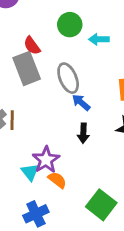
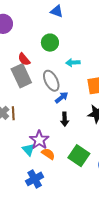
cyan arrow: (99, 39) -> (73, 63), moved
blue arrow: (81, 102) -> (62, 97), turned 104
green square: (101, 205) -> (79, 156), moved

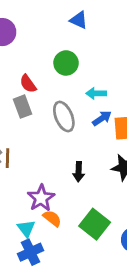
gray rectangle: (21, 76) -> (22, 107), size x0.7
blue arrow: (62, 97) -> (102, 118), moved
cyan triangle: (28, 150) -> (26, 228), moved

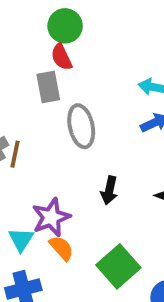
green circle: (66, 63) -> (65, 26), moved
gray ellipse: (64, 117) -> (81, 126), moved
cyan triangle: (26, 228) -> (21, 239), moved

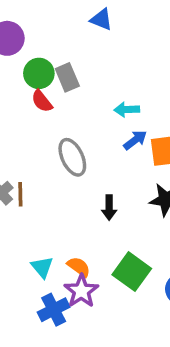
gray rectangle: (48, 87) -> (67, 77), moved
purple star: (51, 217) -> (81, 291), moved

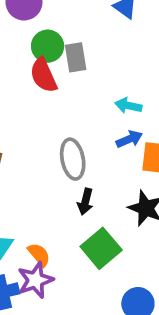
red semicircle: (42, 101) -> (43, 75), size x1.4
gray ellipse: (72, 157) -> (73, 159), moved
green square: (132, 272) -> (101, 248), moved

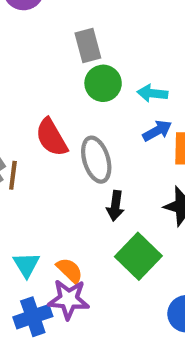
green circle: (48, 46) -> (103, 83), moved
red semicircle: (43, 75) -> (52, 137), moved
purple star: (35, 280) -> (69, 299), turned 30

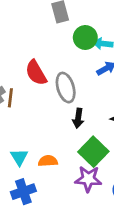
green circle: (103, 83) -> (85, 38), moved
orange semicircle: (70, 270) -> (48, 161), turned -48
purple star: (69, 299) -> (88, 179), moved

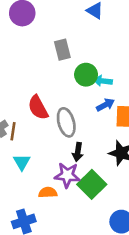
cyan triangle: (19, 157) -> (22, 162), moved
purple star: (88, 179) -> (67, 175), moved

